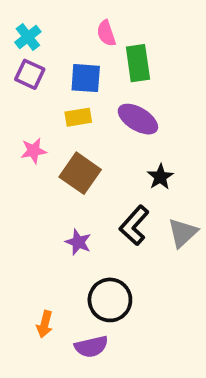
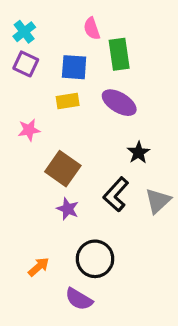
brown square: (80, 173) -> (63, 169), moved
orange arrow: (45, 324) -> (39, 267), moved, turned -145
purple semicircle: (91, 347) -> (79, 299), turned 44

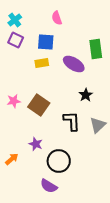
green rectangle: (119, 54) -> (96, 49), moved
pink star: (29, 130) -> (14, 101), moved
black L-shape: (116, 194) -> (72, 121), turned 135
purple star: (68, 209) -> (36, 144), moved
orange arrow: (39, 267) -> (12, 159), moved

